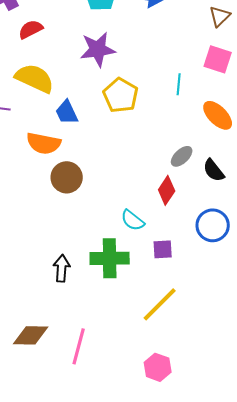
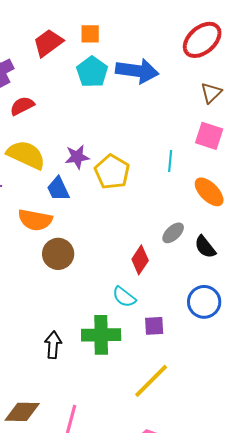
purple star: (98, 49) -> (77, 157), moved, size x0.7
red diamond: (167, 190) -> (140, 260), moved

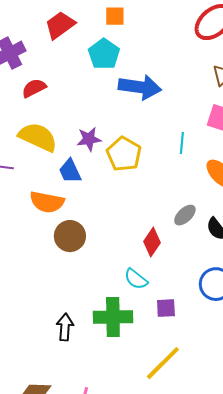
orange square: (90, 34) -> (115, 16), moved
blue arrow: (137, 71) -> (140, 87), moved

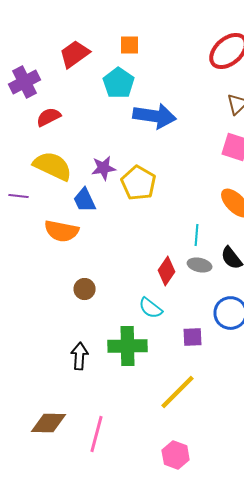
cyan line: (182, 143) -> (197, 235), moved
gray ellipse: (185, 215) -> (200, 265), moved, turned 55
brown circle: (70, 236) -> (85, 289), moved, size x0.7
purple square: (166, 308) -> (193, 337), moved

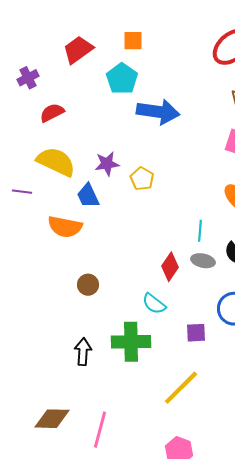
purple cross: (25, 82) -> (28, 78), size x0.7
yellow pentagon: (139, 183) -> (142, 179), size x0.7

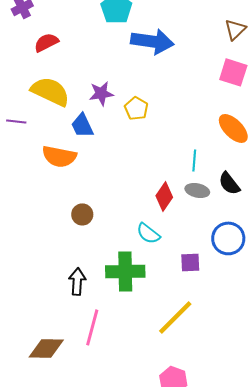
pink line: (100, 430) -> (92, 327), moved

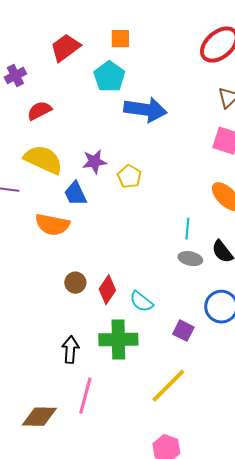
red diamond: (164, 196) -> (107, 290), moved
purple square: (190, 262) -> (183, 331), turned 30

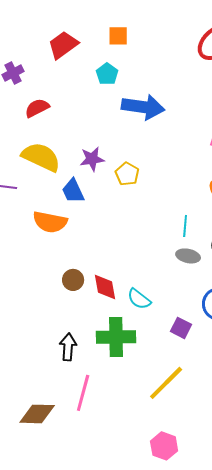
cyan pentagon: (109, 77) -> (107, 74), size x0.7
red diamond: (107, 290) -> (105, 287), turned -44

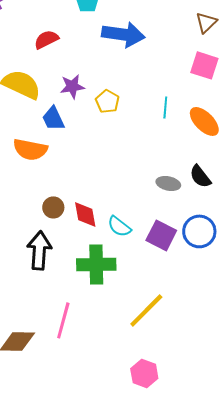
red semicircle: (37, 108) -> (46, 39), moved
cyan line: (185, 226) -> (165, 107), moved
purple square: (181, 328) -> (161, 235), moved, size x1.4
black arrow: (68, 347) -> (39, 250), moved, size x1.4

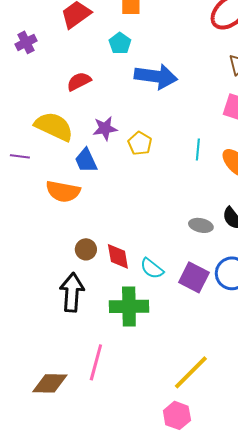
yellow line: (146, 310) -> (191, 372), moved

